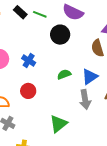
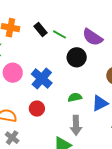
blue cross: (29, 61) -> (42, 78), size x1.5
gray arrow: (85, 100) -> (76, 125), moved

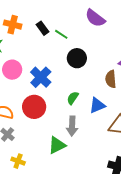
purple semicircle: (93, 37) -> (95, 18), moved
green semicircle: (75, 97) -> (73, 98), turned -48
red circle: (37, 109) -> (34, 107), size x1.5

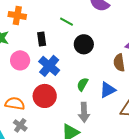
black rectangle: (43, 28) -> (42, 39), moved, turned 32

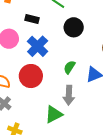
black rectangle: (42, 39) -> (32, 19), turned -72

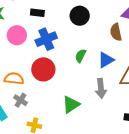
blue cross: (38, 46) -> (46, 39), turned 30
gray arrow: (69, 95) -> (101, 88), moved

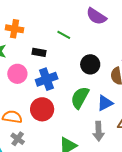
black circle: (80, 16) -> (90, 64), moved
green semicircle: (80, 56) -> (80, 98), size x1.6

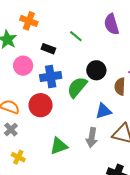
purple semicircle: (96, 16) -> (111, 24), turned 30
green semicircle: (80, 98) -> (77, 87), moved

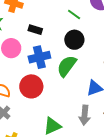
green line: (76, 36) -> (74, 15), moved
black circle: (96, 70) -> (74, 40), moved

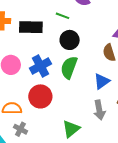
black rectangle: (35, 30) -> (31, 27), moved, size x1.6

